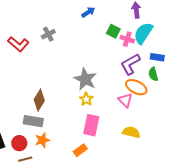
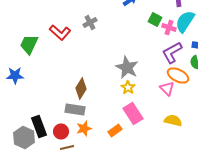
pink rectangle: (91, 125) -> (133, 114), turned -45
orange rectangle: (80, 150) -> (115, 130), moved

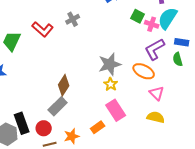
gray star: (127, 68) -> (110, 64), turned 30
orange ellipse: (178, 76) -> (144, 71), moved
pink triangle: (167, 88) -> (157, 93), moved
gray rectangle: (75, 110) -> (58, 106), turned -54
orange star: (84, 128) -> (72, 136), moved

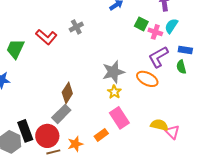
cyan semicircle: (168, 18) -> (171, 26), size x0.7
pink triangle: (157, 93) -> (172, 132), moved
red circle: (44, 128) -> (47, 136), size x1.5

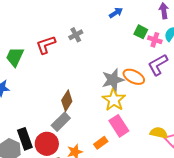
red L-shape: (46, 37) -> (46, 45), turned 120
orange ellipse: (147, 79) -> (134, 77), moved
yellow star: (114, 92) -> (114, 100), size x1.6

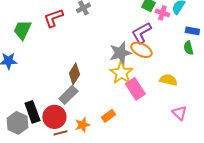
purple L-shape: (158, 65) -> (141, 33), moved
pink rectangle: (119, 126) -> (135, 89), moved
yellow semicircle: (159, 133) -> (168, 80), moved

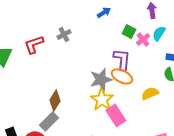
pink cross: (162, 13) -> (143, 39), turned 32
purple L-shape: (141, 33) -> (122, 59), turned 125
yellow semicircle: (168, 80) -> (150, 93), moved, turned -36

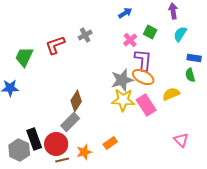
pink cross: (143, 39) -> (130, 40), moved
yellow star: (102, 99) -> (123, 100), turned -30
pink rectangle: (116, 115) -> (146, 105), moved

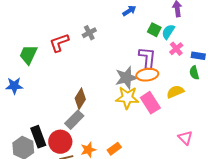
cyan semicircle: (180, 34) -> (168, 32), moved
pink cross: (130, 40) -> (176, 49), moved
orange ellipse: (143, 77) -> (147, 75), turned -35
orange rectangle: (110, 143) -> (114, 149), moved

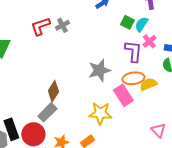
red L-shape: (59, 43) -> (40, 26), moved
purple L-shape: (147, 58) -> (133, 51), moved
orange ellipse: (147, 75) -> (133, 78), moved
yellow star: (127, 98) -> (100, 113), moved

